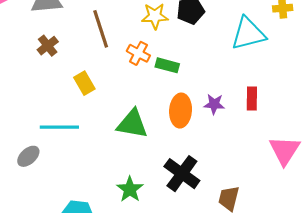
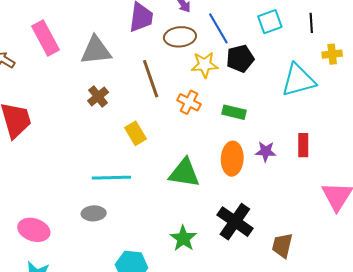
green rectangle: (167, 65) -> (234, 112), moved
gray ellipse: (28, 156) -> (94, 213), moved, turned 40

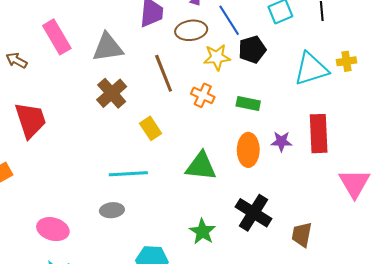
yellow cross: (332, 54) -> (347, 61), moved
brown cross: (98, 96) -> (112, 93), size x1.4
red rectangle: (303, 145) -> (319, 134), size x1.6

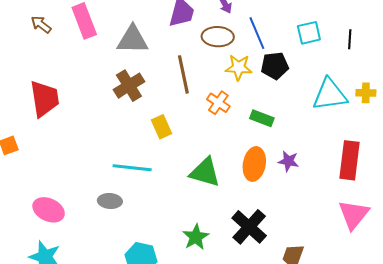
brown arrow: (17, 60) -> (41, 24), moved
red rectangle: (319, 134) -> (349, 160), moved

